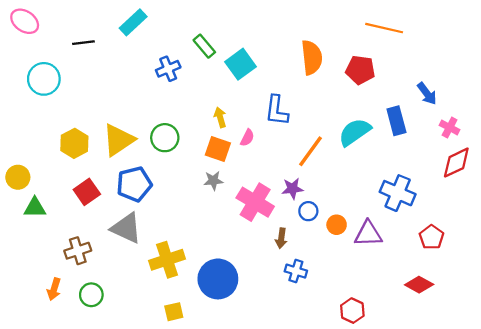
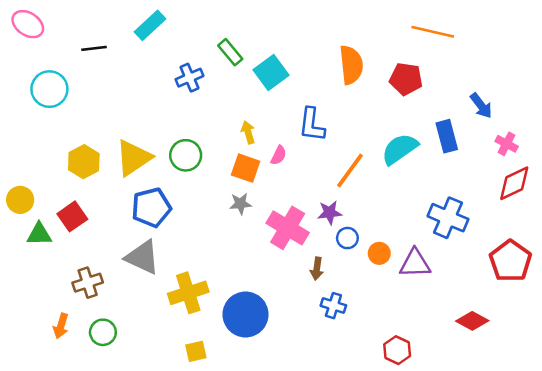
red square: (87, 192) -> (72, 216), moved
red pentagon: (432, 237) -> (510, 261), moved, size x1.5

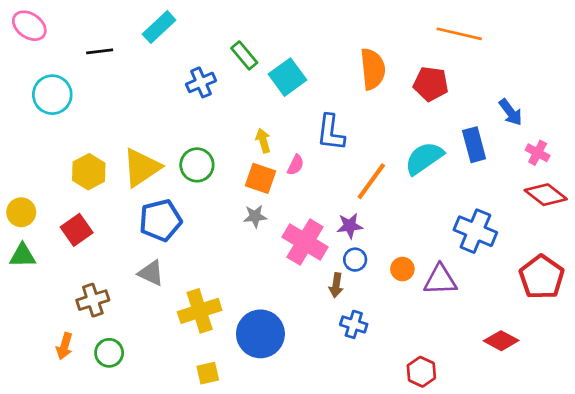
red diamond: (514, 183) -> (546, 195), turned 63
green triangle: (39, 234) -> (23, 255), moved
blue circle: (347, 238) -> (355, 260), moved
gray triangle: (142, 257) -> (151, 273), size x0.7

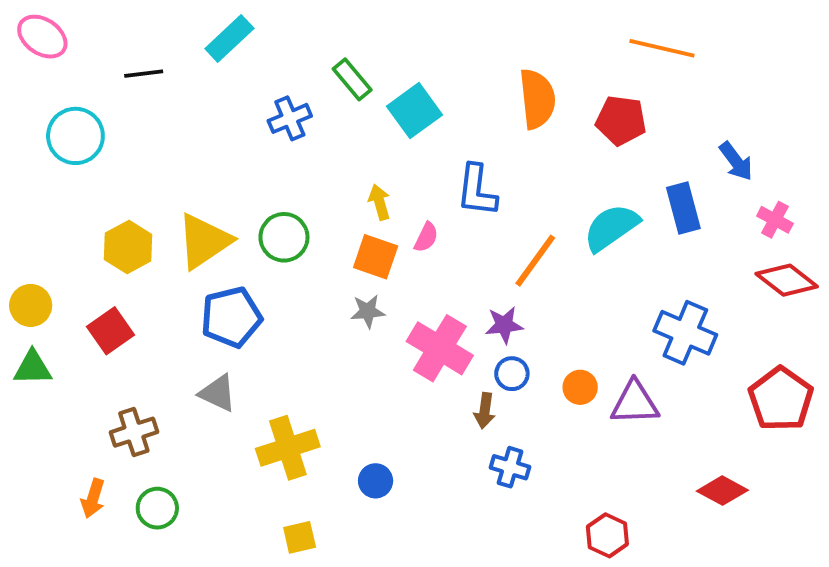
blue circle: (260, 334) -> (376, 481), size x0.5

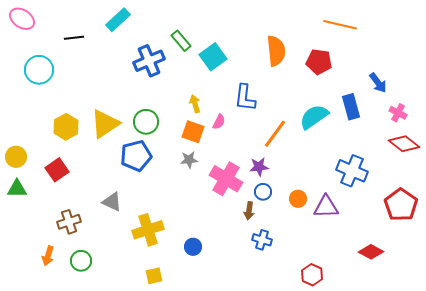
blue cross: (290, 118) -> (149, 61), size x1.4
blue pentagon: (231, 317) -> (136, 156), moved

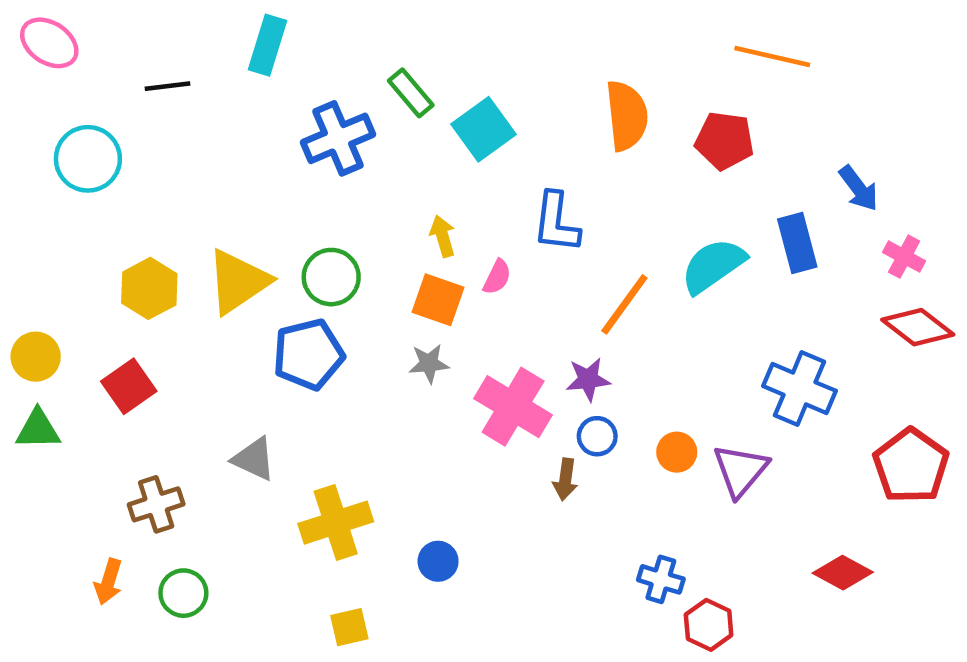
cyan rectangle: (118, 20) -> (268, 45), turned -30
purple triangle: (326, 207) -> (740, 470), turned -48
blue cross: (262, 240) -> (661, 579), moved

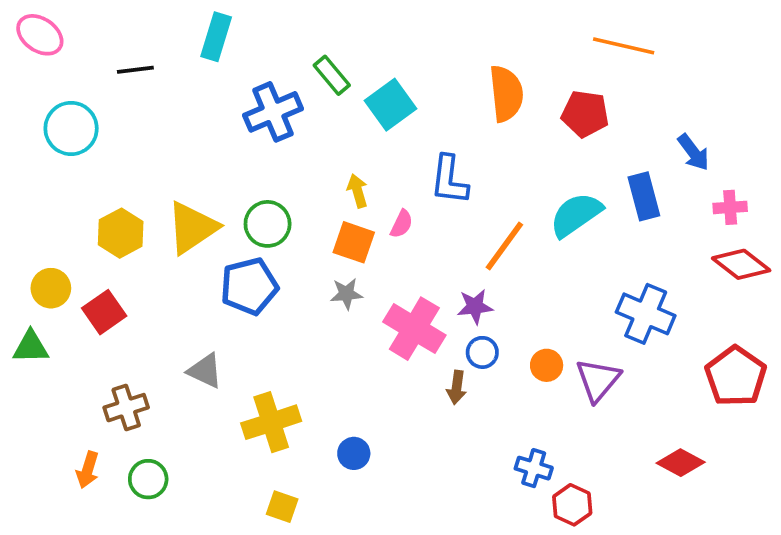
pink cross: (904, 257) -> (730, 207), turned -32
yellow circle: (36, 357) -> (51, 288), moved
yellow square: (349, 627) -> (282, 507), turned 32

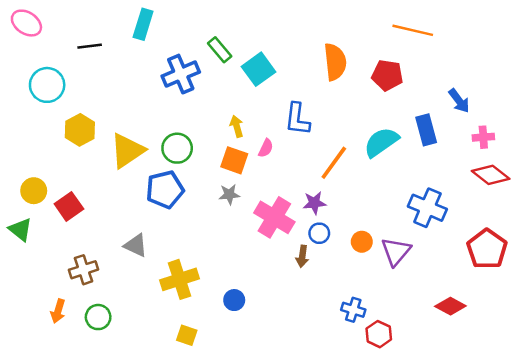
yellow hexagon: (121, 233) -> (80, 130), moved
green triangle: (31, 347) -> (20, 230), turned 40

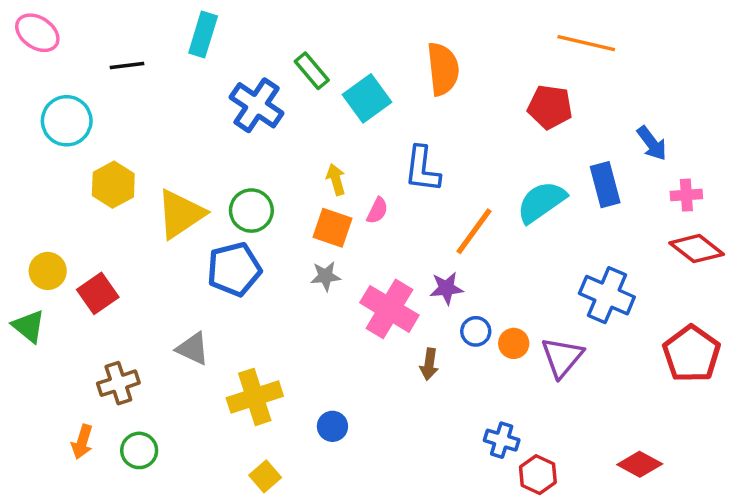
orange semicircle: (335, 62) -> (443, 69), moved
blue cross: (181, 74) -> (257, 105), turned -33
blue circle: (319, 233) -> (476, 331), moved
red diamond: (450, 306) -> (640, 464), moved
yellow square: (187, 335) -> (265, 476), turned 30

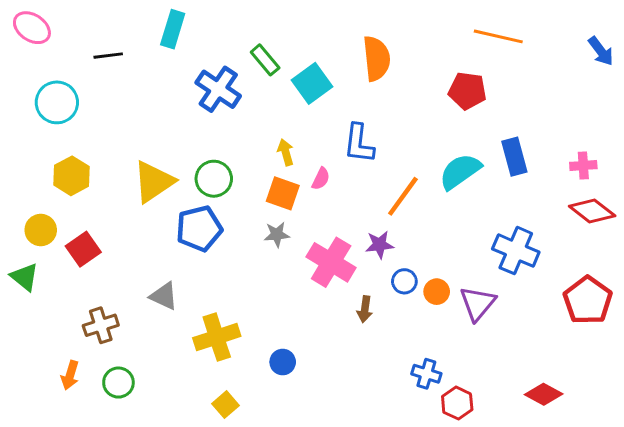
blue arrow: (652, 143) -> (601, 51), moved
yellow hexagon: (113, 185) -> (72, 176), moved

